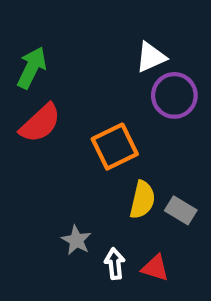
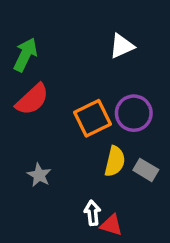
purple circle: (174, 95) -> (134, 113), moved
gray star: (76, 240) -> (39, 175), moved
red triangle: (155, 268) -> (111, 225), moved

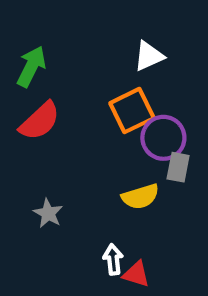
orange square: (92, 118) -> (132, 111), moved
yellow semicircle: (115, 161) -> (140, 197), turned 60
gray rectangle: (146, 170) -> (178, 167), moved, turned 70

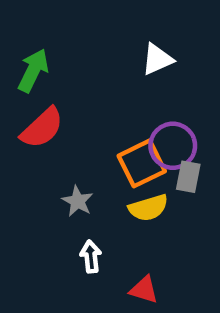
orange square: (132, 111) -> (142, 163), moved
gray star: (48, 213) -> (78, 201), moved
white arrow: (113, 259) -> (91, 256), moved

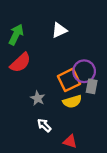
white triangle: (157, 59) -> (59, 30), moved
white arrow: (91, 256) -> (44, 125), turned -40

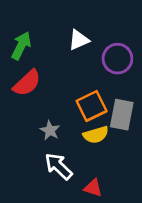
purple circle: (84, 71) -> (117, 59), moved
gray rectangle: (92, 86) -> (122, 115), size x1.5
white arrow: (44, 125) -> (59, 166), size x1.5

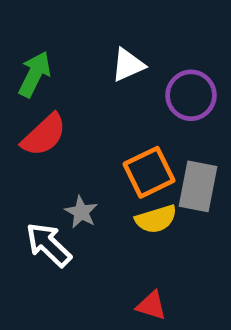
white arrow: (59, 166) -> (49, 245), moved

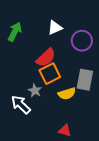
red semicircle: (44, 135) -> (46, 58), moved
orange square: (149, 172) -> (50, 74), moved

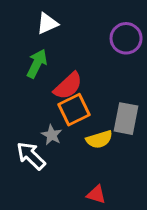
white triangle: (55, 28) -> (47, 23), moved
green arrow: (15, 32) -> (37, 64), moved
purple circle: (82, 41) -> (126, 38), moved

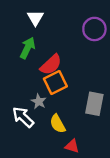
white triangle: (47, 23) -> (35, 18), turned -36
gray rectangle: (126, 119) -> (94, 104), moved
yellow semicircle: (99, 139) -> (58, 124), moved, turned 78

